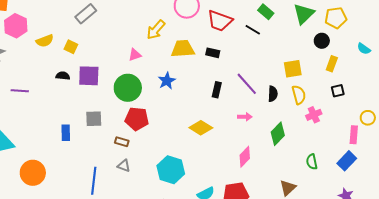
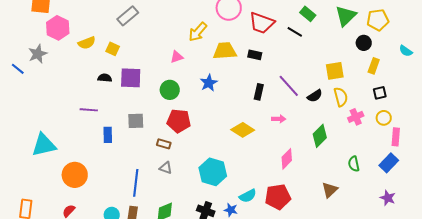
green circle: (128, 88) -> (170, 90), size x0.7
purple line: (20, 91) -> (89, 110), moved
black semicircle: (273, 94) -> (315, 96), turned 56
pink arrow: (245, 117) -> (279, 119), moved
yellow circle: (368, 118) -> (384, 118), moved

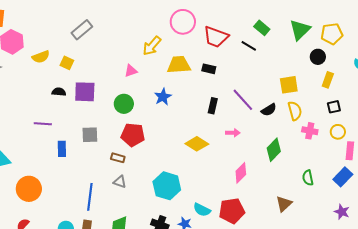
pink cross: (356, 117) -> (310, 131), turned 35
cyan semicircle: (248, 196) -> (202, 210), turned 54

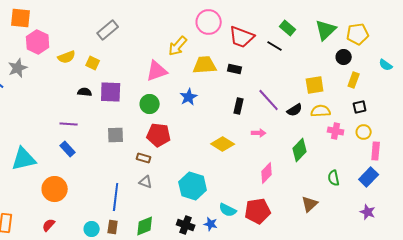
pink triangle: (131, 71) -> (157, 71), size x1.6
yellow semicircle: (295, 111) -> (321, 111), turned -78
blue rectangle: (62, 149) -> (68, 149), moved, turned -42

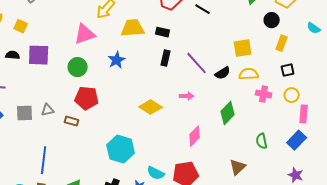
black rectangle: (239, 106) -> (166, 58), moved
gray square: (116, 135) -> (25, 113), moved
gray triangle: (146, 182) -> (48, 110), moved, turned -32

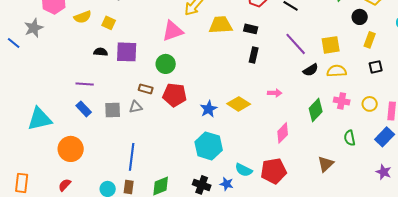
blue star: (117, 60) -> (209, 109), moved
purple line: (197, 63) -> (296, 44), moved
pink cross: (264, 94) -> (342, 101), moved
yellow circle: (292, 95) -> (370, 104), moved
brown rectangle: (72, 121) -> (146, 89), moved

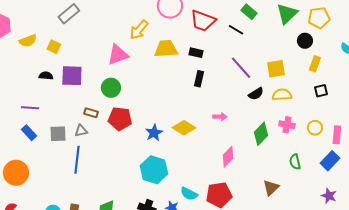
blue line: (132, 157) -> (77, 160), moved

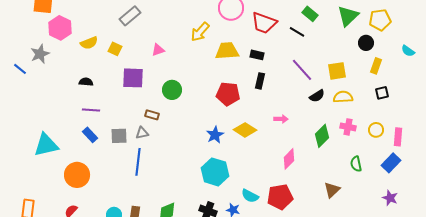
pink triangle: (118, 55) -> (158, 50), moved, size x0.6
black semicircle: (46, 76) -> (86, 82), moved
red pentagon: (120, 119) -> (228, 94), moved

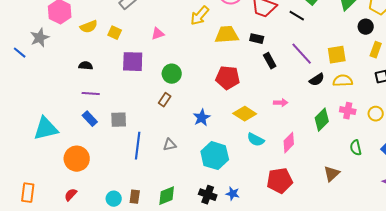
black rectangle: (260, 81) -> (270, 61), moved, turned -42
brown rectangle: (152, 115) -> (165, 100), moved, turned -72
gray triangle: (142, 133) -> (170, 145), moved
blue star: (215, 135) -> (202, 118), moved
cyan semicircle: (250, 196) -> (256, 140), moved

